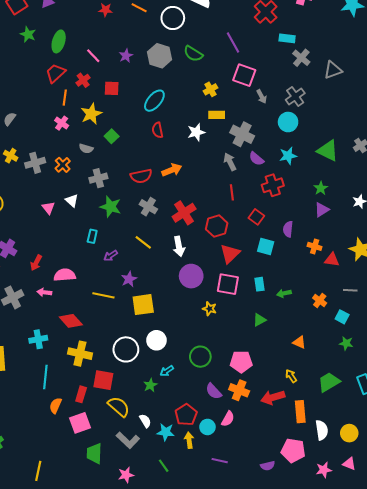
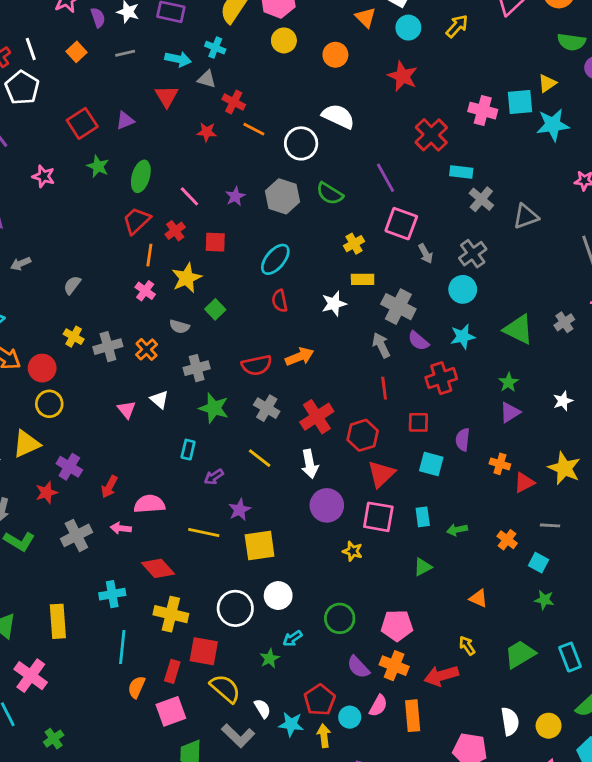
red square: (256, 217) -> (418, 422), turned -35
red triangle: (332, 260) -> (524, 483), turned -35
orange rectangle: (300, 412) -> (413, 716), moved

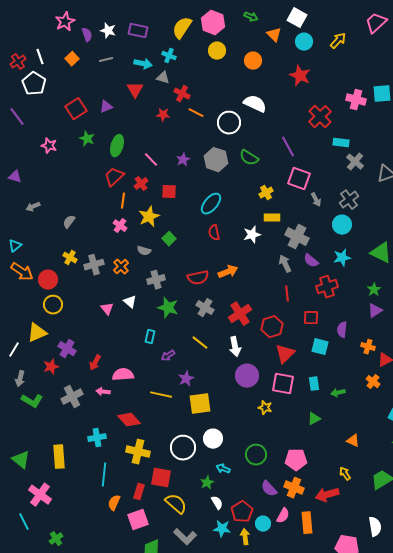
orange cross: (507, 540) -> (373, 382), moved
cyan arrow: (292, 638) -> (223, 469), turned 56
white semicircle: (262, 709) -> (217, 503), moved

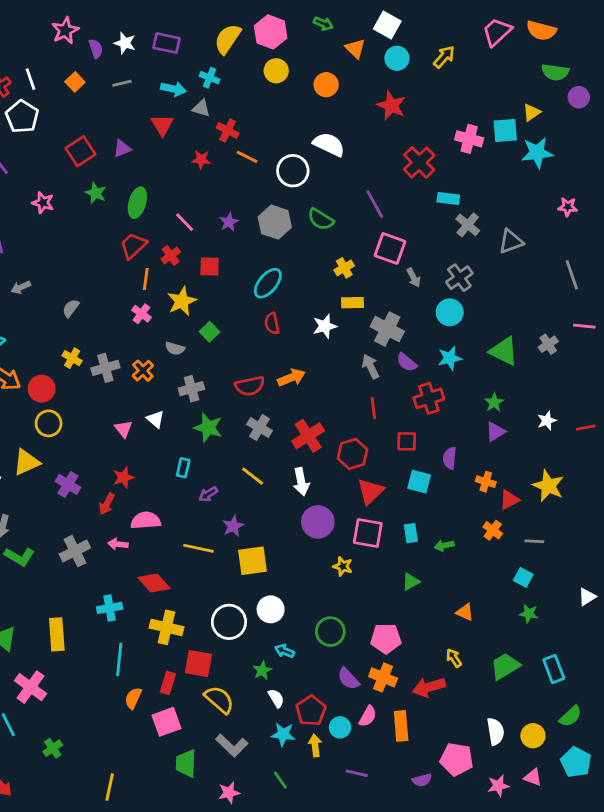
red star: (51, 367) -> (123, 478), moved

